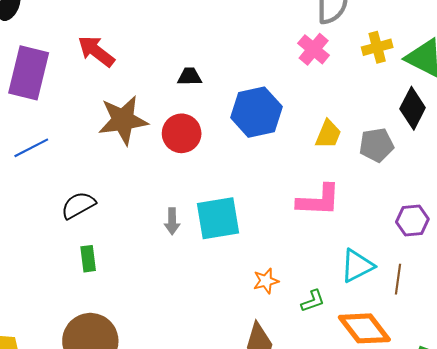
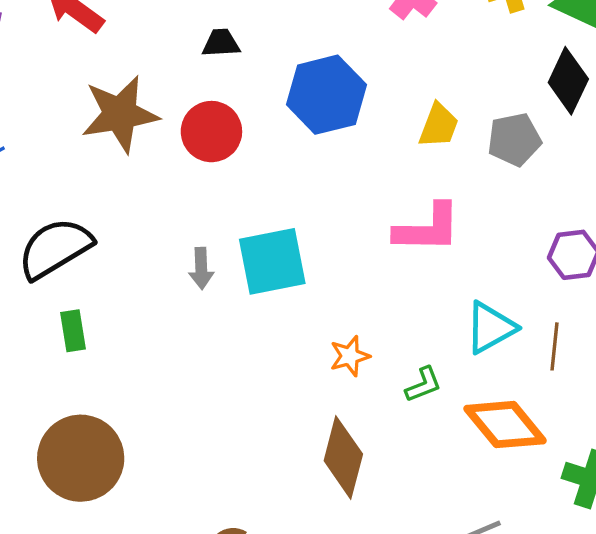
black semicircle: (78, 205) -> (55, 248), size x1.4

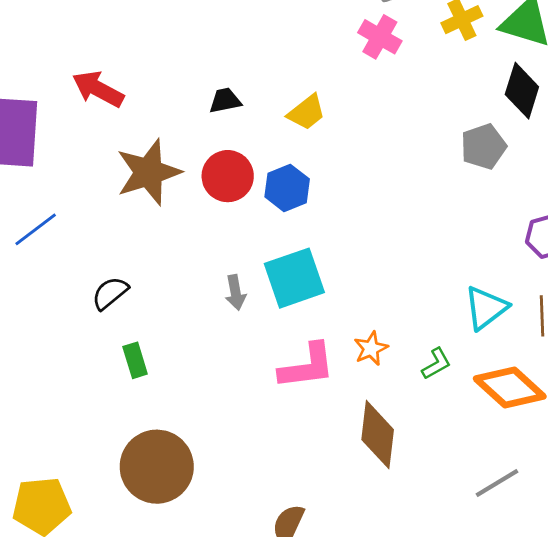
blue hexagon: (326, 95) -> (287, 188), moved, size x0.7
yellow trapezoid: (439, 125) -> (307, 112), moved, turned 39
pink L-shape: (427, 228) -> (307, 366), moved
black semicircle: (55, 248) -> (110, 293), size x0.6

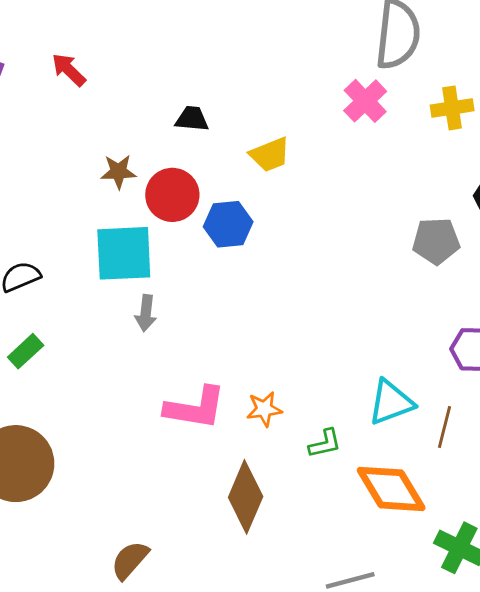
red arrow: (98, 89) -> (69, 70), size x0.7
brown star: (149, 172) -> (118, 172), moved, size x0.5
cyan square: (294, 278) -> (124, 253), moved
green rectangle: (135, 360) -> (26, 351), turned 48

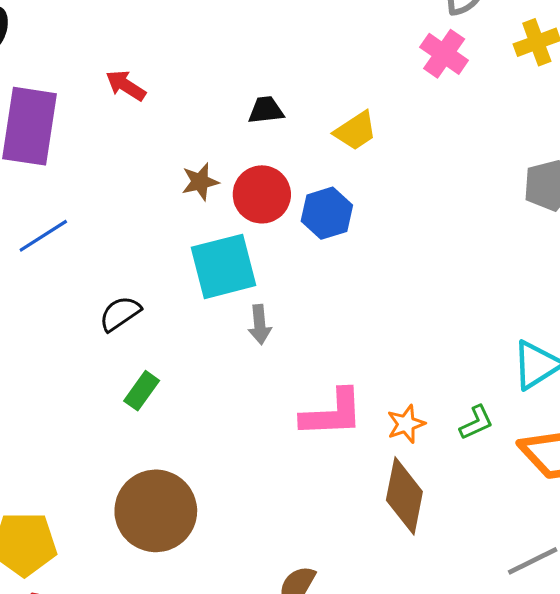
orange star: (264, 409) -> (406, 424), moved

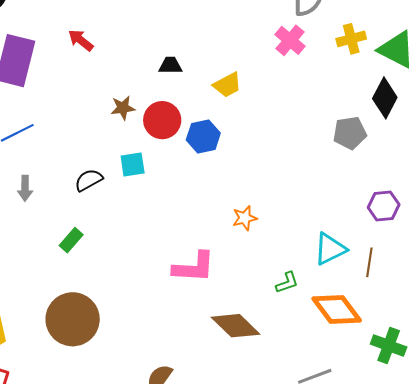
cyan square: (224, 266) -> (133, 164), size x0.6
black semicircle: (120, 314) -> (89, 180), moved
gray arrow: (260, 325) -> (25, 188), moved
orange star: (406, 424) -> (245, 218), moved
brown diamond: (404, 496) -> (235, 326), turned -63

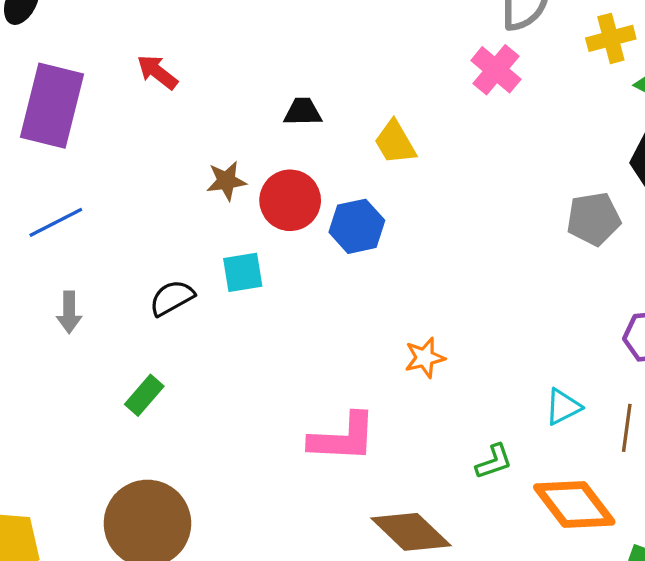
yellow cross: (351, 39) -> (611, 38), moved
yellow trapezoid: (227, 85) -> (395, 142), turned 88
cyan triangle: (330, 249) -> (563, 407), size x0.7

